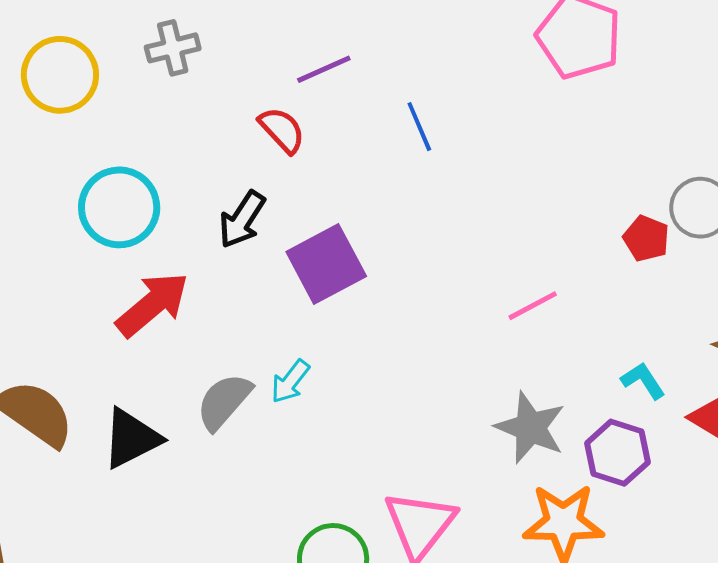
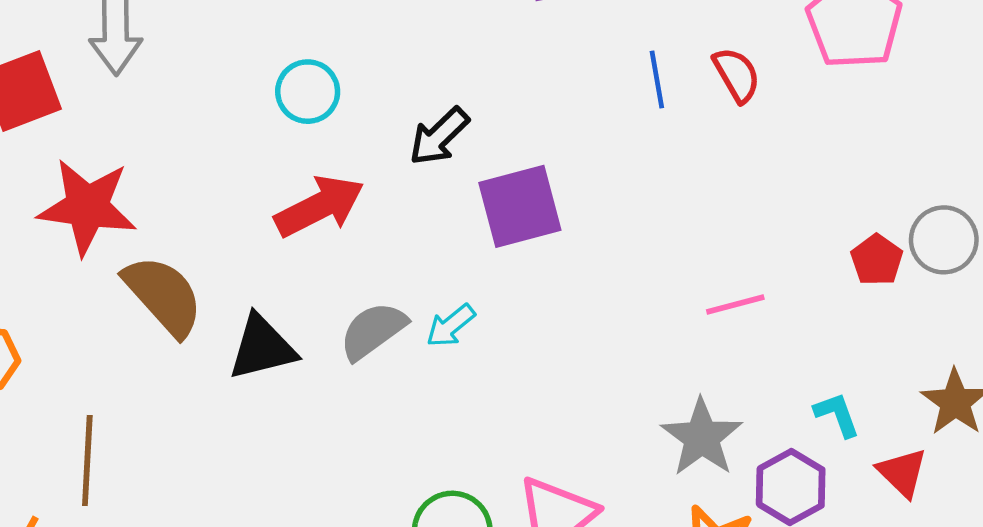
red semicircle: (282, 130) -> (737, 75), moved
cyan circle: (119, 207) -> (308, 92), size x0.7

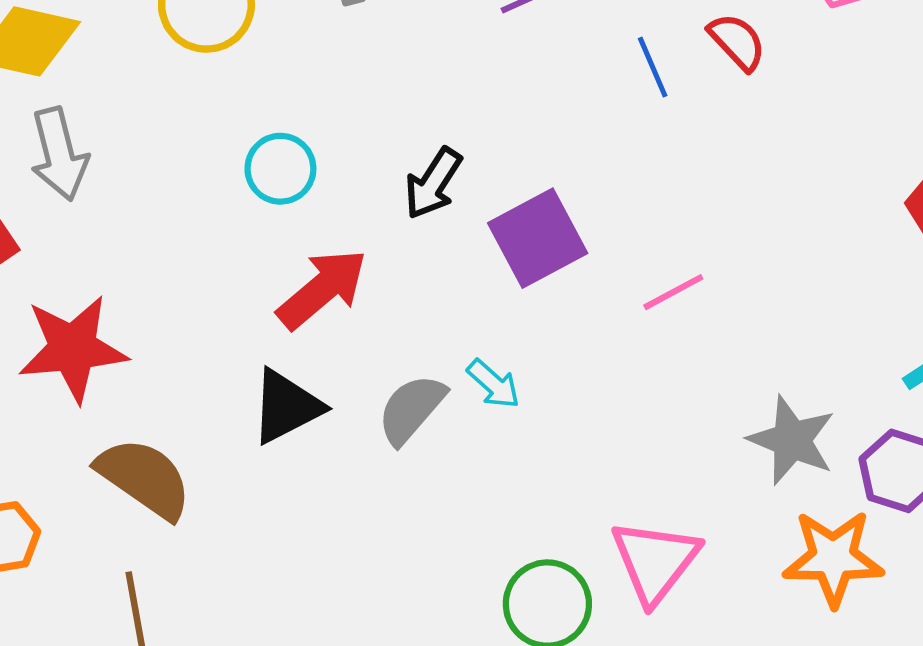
brown semicircle: (163, 296) -> (144, 478), moved
pink line: (735, 305) -> (673, 292), moved
cyan arrow: (451, 326) -> (494, 384), turned -86
black triangle: (262, 348) -> (286, 406), moved

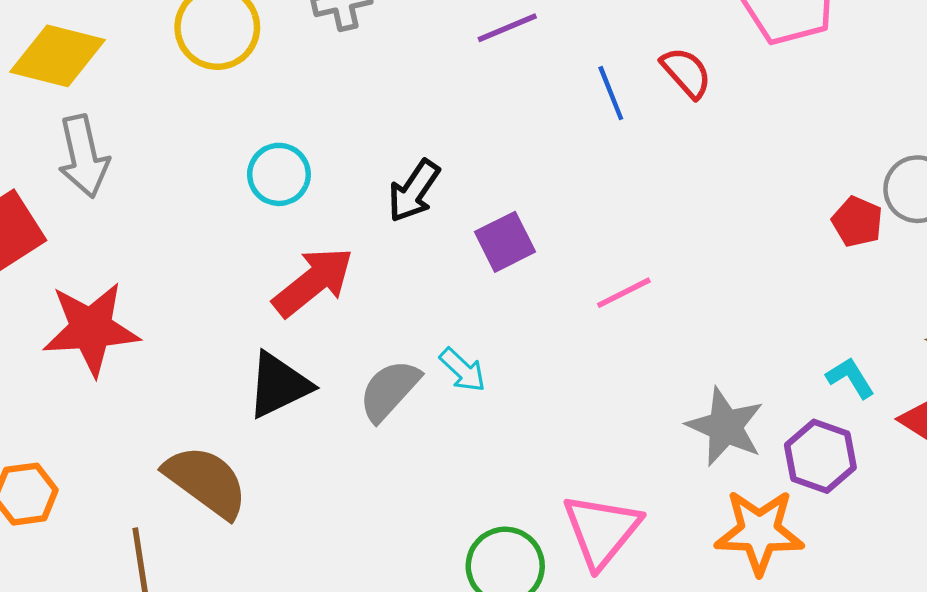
purple square: (538, 238) -> (505, 242), size x0.7
brown semicircle: (144, 478) -> (206, 481), moved

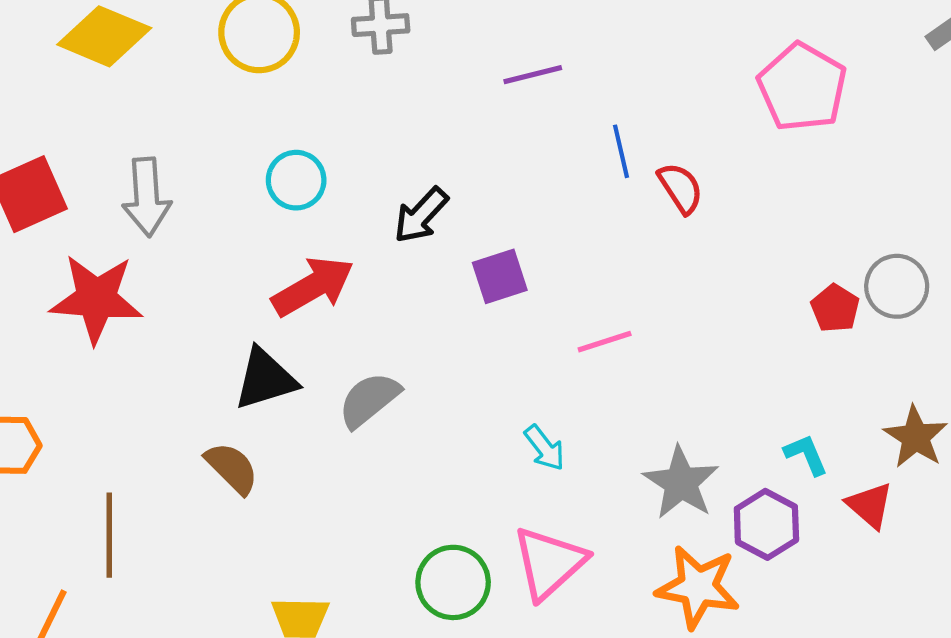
red semicircle: (686, 73) -> (681, 188), moved
gray arrow: (83, 156) -> (147, 197), moved
cyan arrow: (463, 370) -> (545, 448), moved
brown semicircle: (206, 481) -> (232, 468), moved, size x0.7

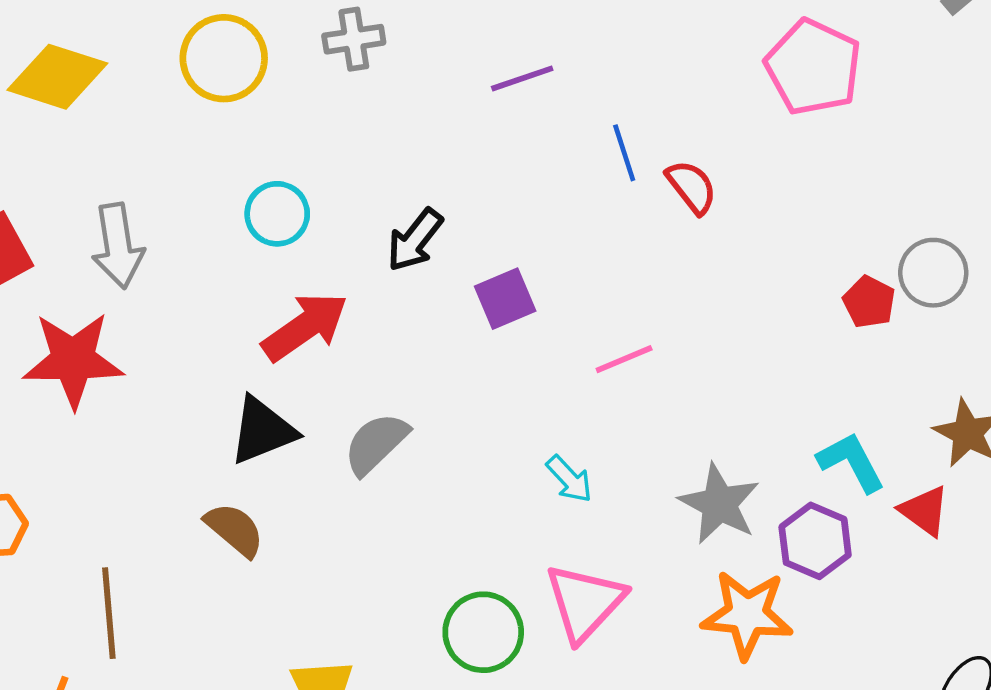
cyan L-shape: (806, 455) -> (851, 462), size x1.4

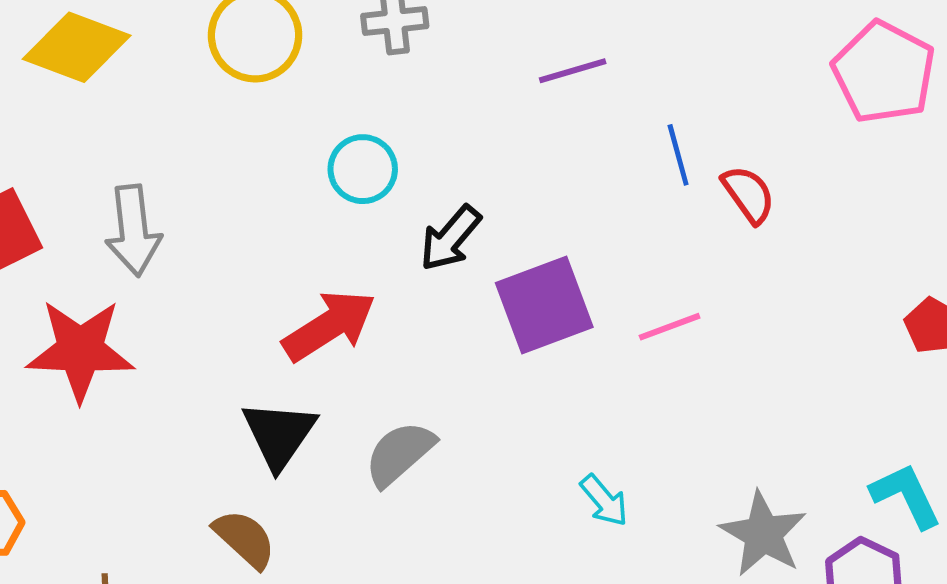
cyan circle: (277, 214) -> (363, 169), moved
purple square: (505, 299) -> (544, 305), size x1.5
pink line: (624, 359) -> (670, 327), moved
black triangle: (262, 431) -> (279, 434), turned -36

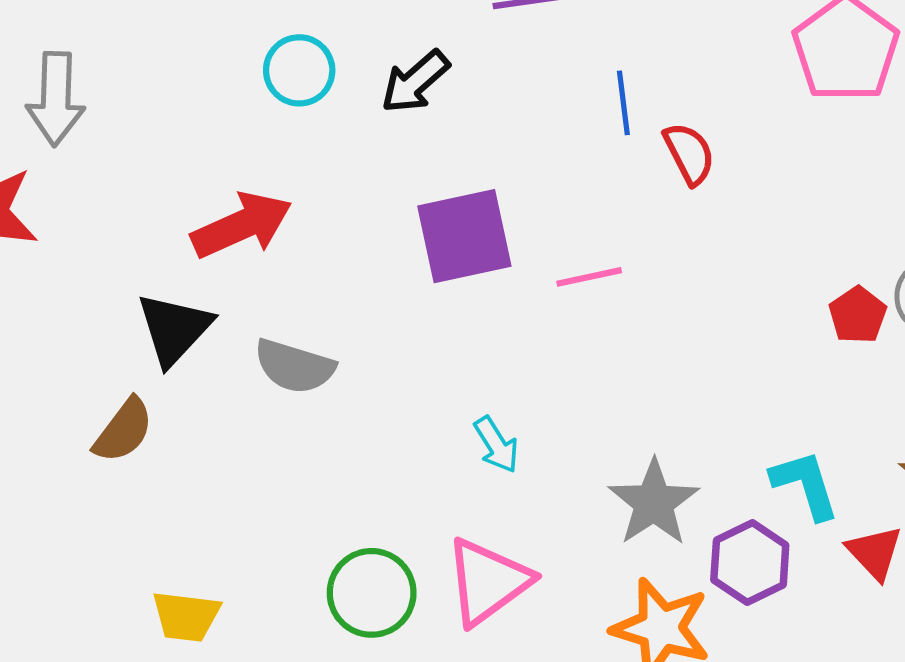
black arrow: (450, 238) -> (415, 82), moved
gray semicircle: (400, 454) -> (294, 366), turned -130
brown semicircle: (245, 539) -> (123, 430), turned 76

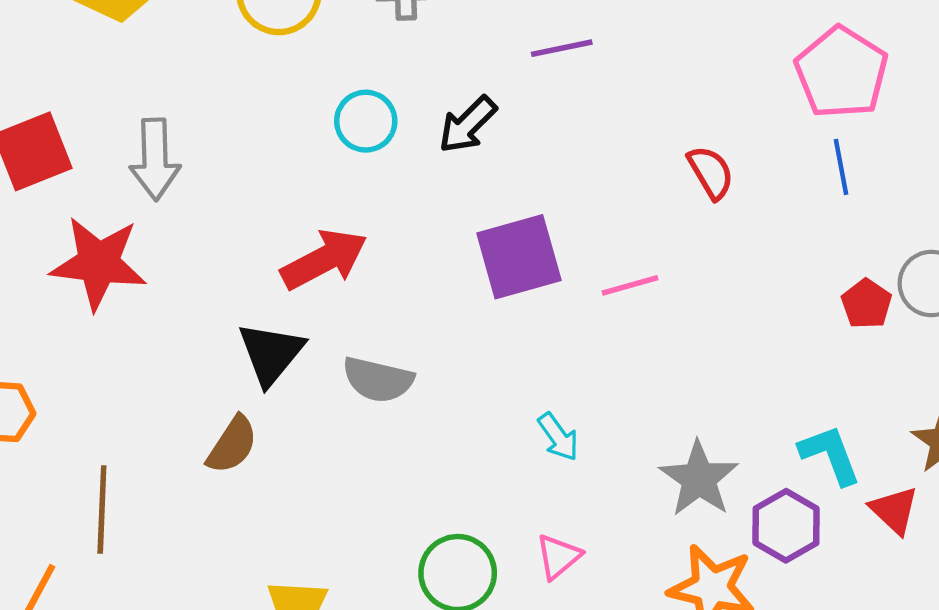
blue line: (623, 103) -> (841, 167), moved
pink triangle: (488, 581) -> (558, 557), size x0.6

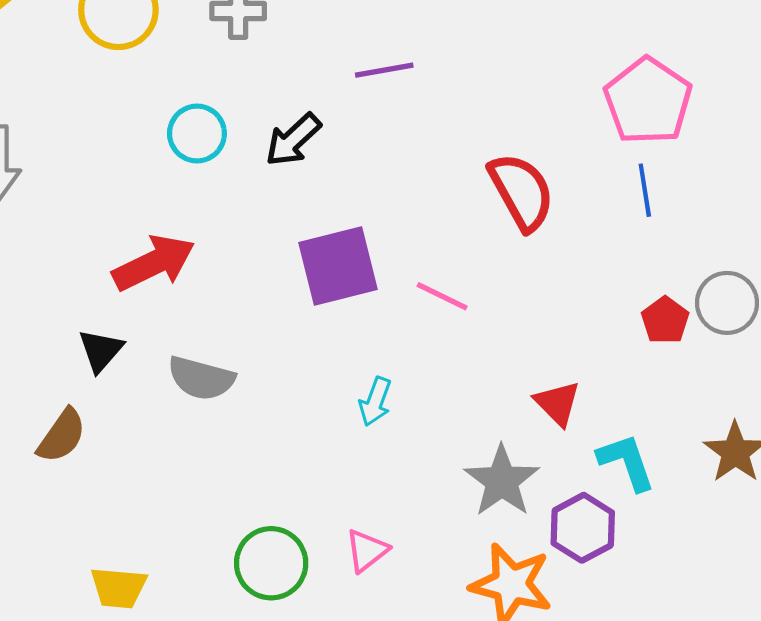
red semicircle: (711, 172) -> (522, 192), size x1.5
pink line: (630, 285) -> (442, 296), turned 40
black triangle: (271, 353) -> (101, 351), size x0.7
cyan arrow: (558, 437) -> (375, 402), moved, turned 54
red triangle: (894, 510) -> (558, 403), moved

